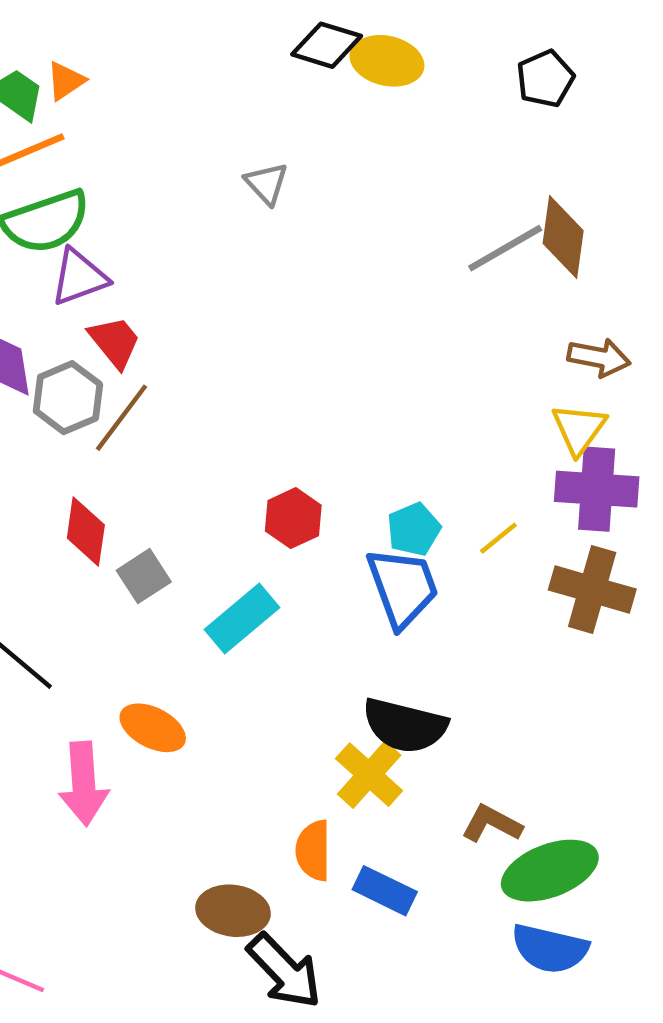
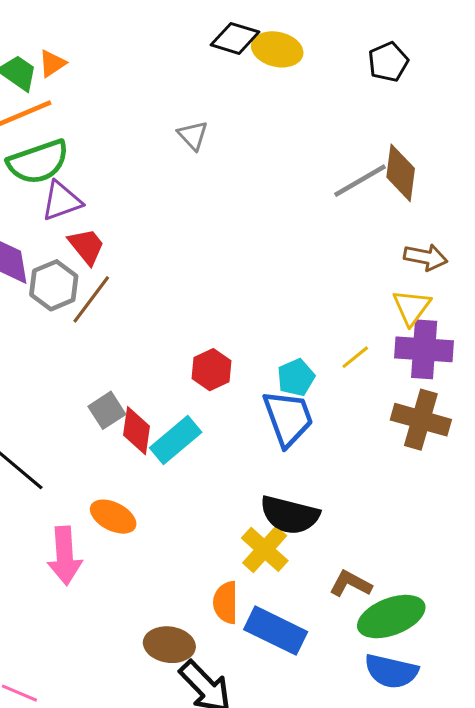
red diamond: (86, 531) -> (137, 431), moved
yellow line: (498, 538) -> (355, 357), moved
blue rectangle: (385, 891) -> (276, 631), size x1.4

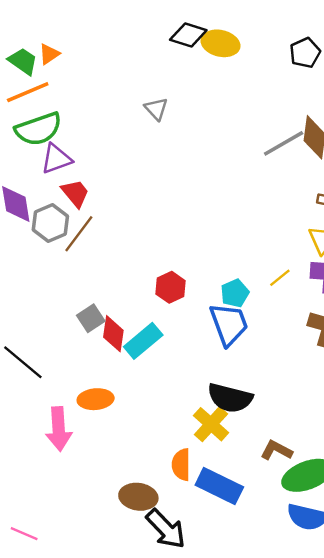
orange ellipse: (113, 517) -> (96, 399), turned -32

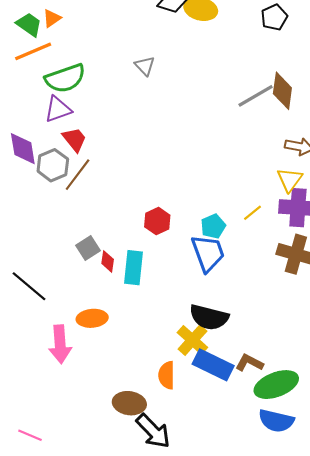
green semicircle: (38, 129) -> (65, 78), moved
red diamond: (113, 334) -> (108, 261), size x0.7
cyan rectangle: (143, 341) -> (133, 268), turned -44
blue rectangle: (219, 486) -> (213, 365), moved

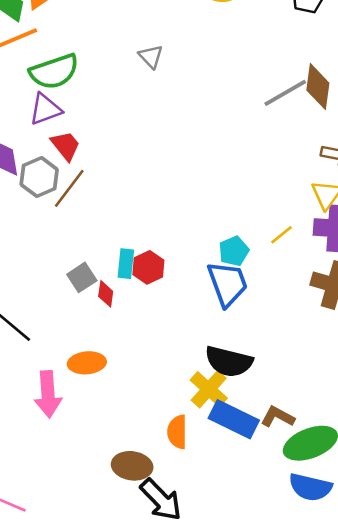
red hexagon: (157, 221) -> (148, 267), moved
cyan rectangle: (133, 268) -> (126, 264), moved, size x0.7

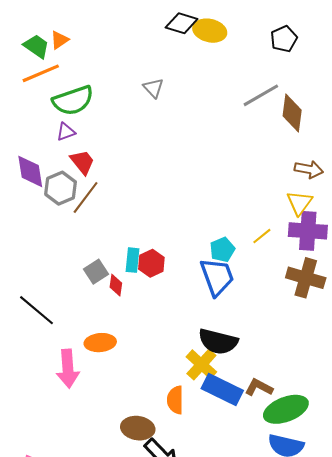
gray line: (285, 93) -> (261, 95), moved
purple triangle: (45, 109) -> (66, 132), size x0.7

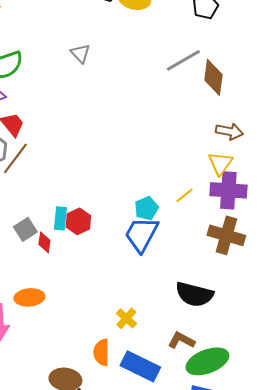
blue trapezoid: (217, 277) -> (141, 234), turned -132
black semicircle: (218, 342) -> (194, 294), moved
yellow cross: (201, 364) -> (126, 318), size x0.7
blue rectangle: (222, 389) -> (140, 366), moved

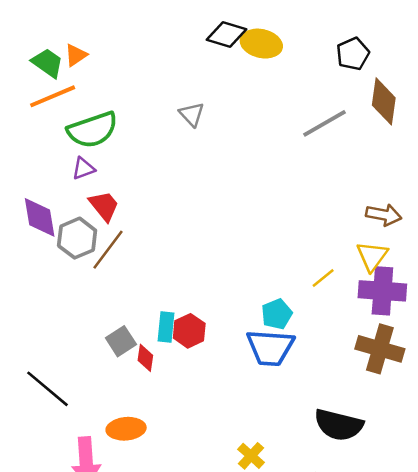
brown diamond: (213, 77) -> (384, 101), moved
yellow line: (184, 195) -> (323, 278), moved
blue trapezoid: (141, 234) -> (270, 348), turned -114

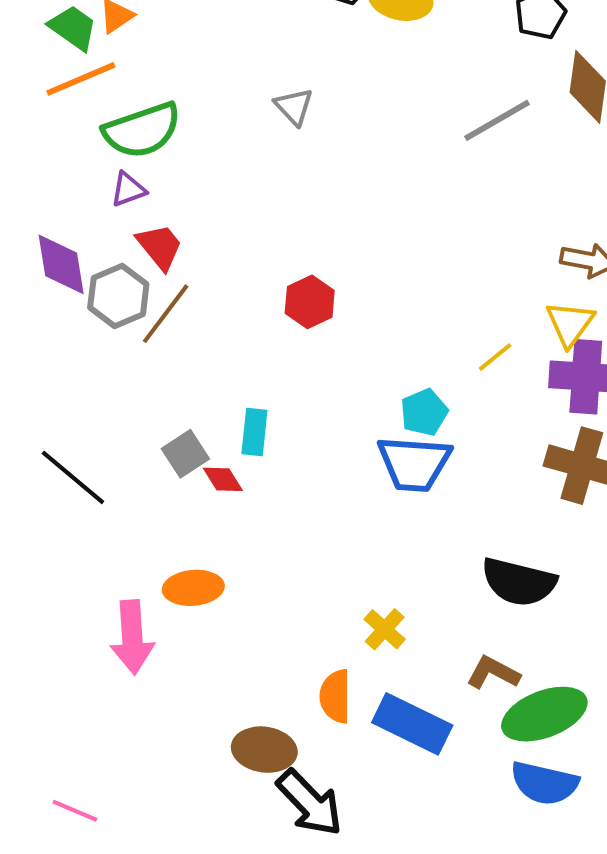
red hexagon: (189, 331) -> (310, 302), moved
red diamond: (145, 358) -> (223, 479), turned -40
black line: (47, 389) -> (73, 477), moved

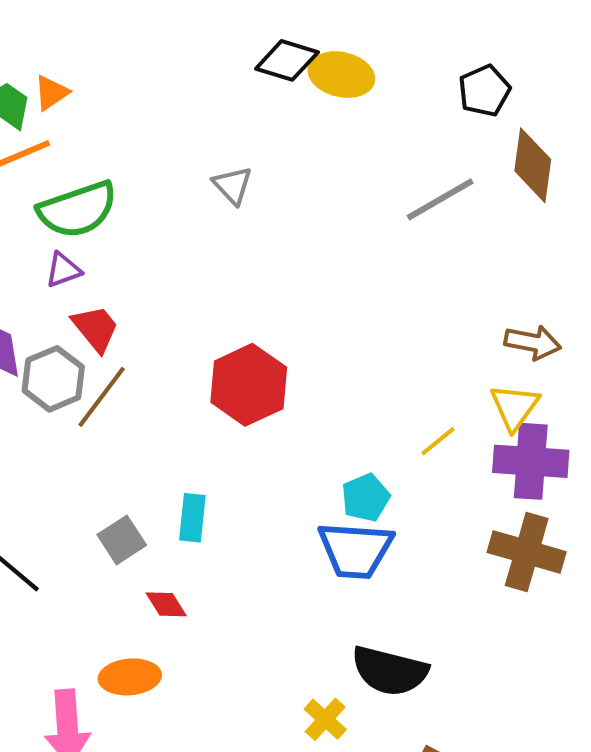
red hexagon: (310, 302) -> (249, 385), size x1.5
red diamond: (223, 479) -> (166, 604), moved
black semicircle: (519, 582) -> (390, 671), moved

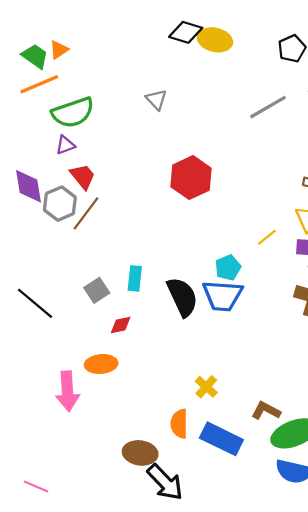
red hexagon: (249, 385) -> (191, 178), moved
red diamond: (166, 604) -> (121, 325), turned -70
black semicircle: (390, 671) -> (182, 297), moved, turned -129

